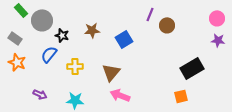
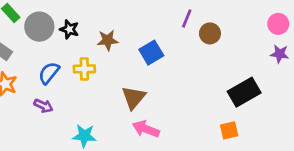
black star: (62, 35) -> (69, 29), moved
yellow cross: (75, 66) -> (84, 69), moved
purple arrow: (40, 94) -> (43, 106), moved

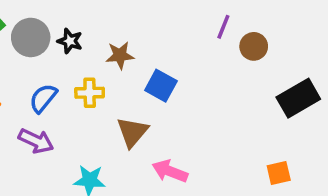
blue square: (151, 53) -> (161, 86), moved, turned -30
black rectangle: (244, 92) -> (298, 98), moved
brown triangle: (134, 98) -> (132, 132), moved
purple arrow: (43, 106) -> (36, 141), size x1.4

